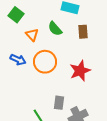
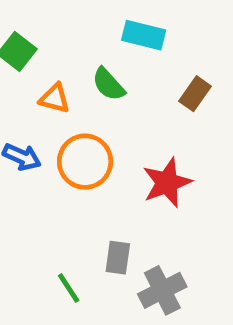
brown rectangle: (83, 32) -> (195, 94), moved, turned 40
orange triangle: (32, 35) -> (55, 98), turned -32

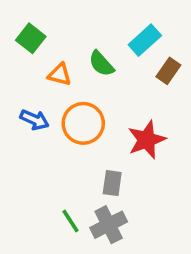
cyan rectangle: (144, 35) -> (145, 40), moved, turned -56
gray rectangle: (118, 258) -> (112, 183), moved
gray cross: (162, 290) -> (109, 225), moved

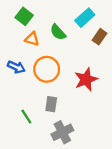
green square: (31, 38) -> (24, 16), moved
gray rectangle: (112, 183) -> (51, 104), moved
green line: (71, 221) -> (26, 117), moved

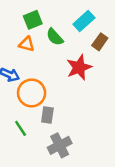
green square: (24, 16) -> (33, 20), moved, turned 30
orange circle: (47, 69) -> (32, 93), moved
red star: (86, 79) -> (79, 67), moved

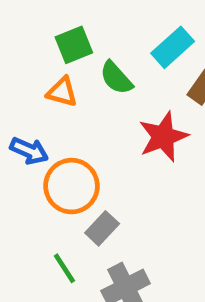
gray rectangle: (47, 115) -> (102, 228), turned 35
green line: (21, 128) -> (64, 268), moved

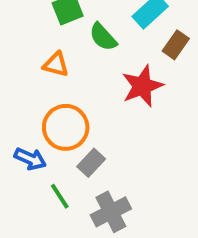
orange triangle: (62, 92) -> (56, 64), moved
blue arrow: (29, 151) -> (30, 159), moved

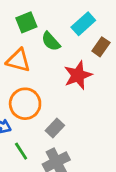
orange triangle: (56, 64) -> (18, 60), size x1.4
gray rectangle: (91, 163) -> (55, 128), moved

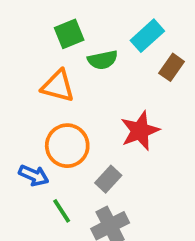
green semicircle: (51, 41) -> (103, 60), turned -60
red star: (78, 75) -> (140, 131), moved

